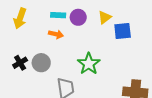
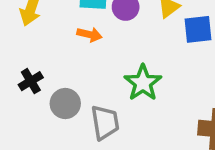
gray circle: (41, 63) -> (65, 104), moved

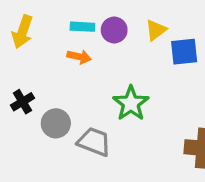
gray trapezoid: (105, 122) -> (94, 142), turned -60

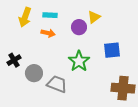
purple circle: (114, 30) -> (79, 27), moved
yellow arrow: (22, 32) -> (25, 17), moved
blue square: (184, 52) -> (112, 50), moved

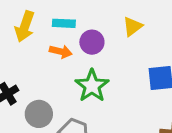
purple circle: (79, 27) -> (92, 42), moved
green star: (79, 61) -> (92, 86), moved

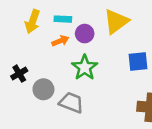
yellow triangle: (133, 26) -> (116, 21), size x1.6
orange arrow: (61, 51) -> (60, 41), turned -35

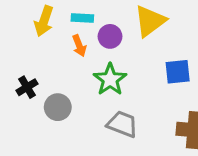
orange arrow: (60, 41) -> (79, 46), turned 91
gray trapezoid: (71, 103) -> (122, 124), moved

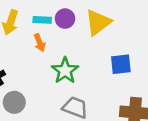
purple circle: (110, 36) -> (65, 19), moved
gray circle: (58, 107) -> (14, 102), moved

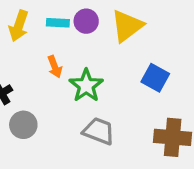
orange arrow: (40, 43) -> (55, 67), moved
blue square: (121, 64) -> (155, 78), turned 35

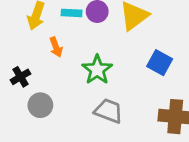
orange arrow: (55, 67) -> (56, 47), moved

